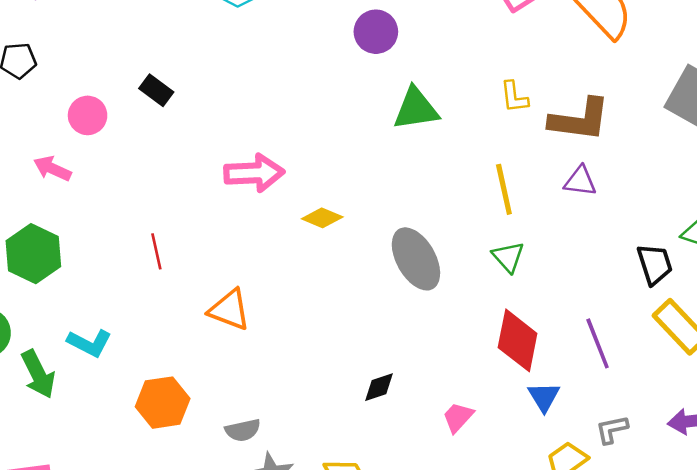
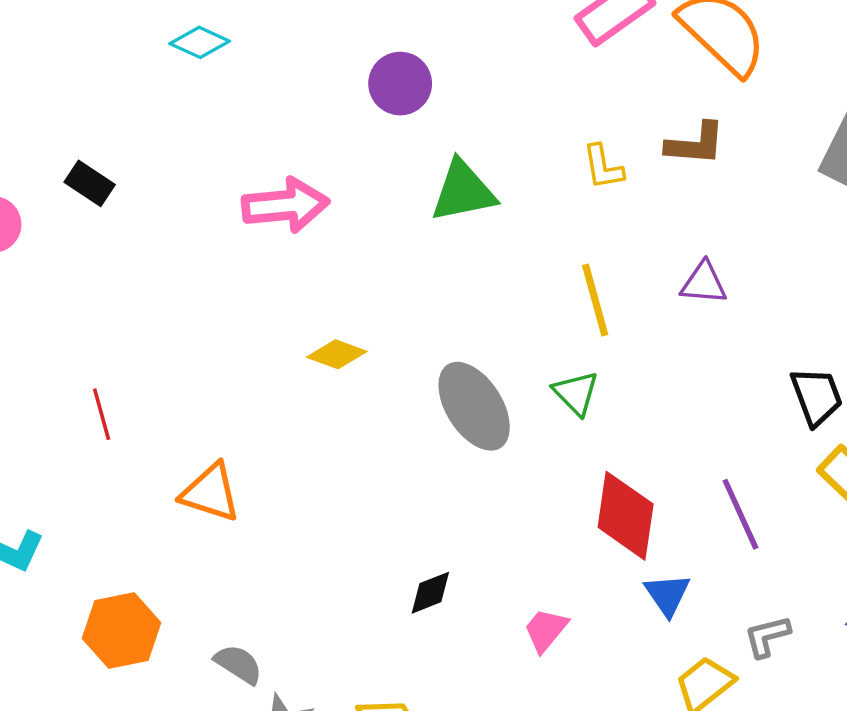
brown L-shape: (580, 120) -> (695, 144), moved, size x0.7
pink arrow: (254, 173) -> (285, 205), moved
green triangle: (508, 257) -> (576, 393), moved
gray semicircle: (243, 430) -> (238, 664), turned -132

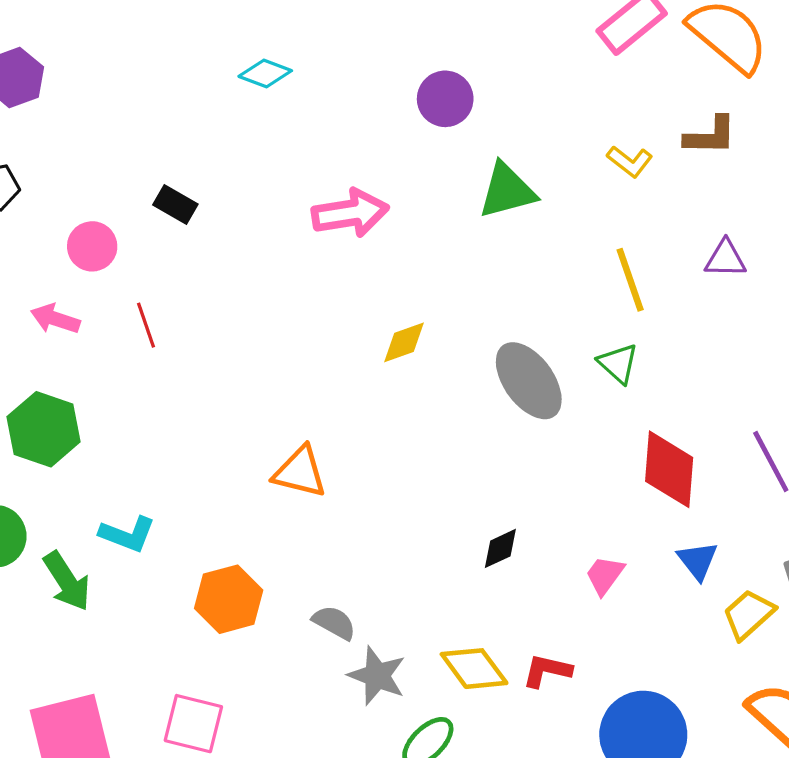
yellow L-shape: (603, 167) -> (630, 161), turned -39
yellow diamond: (337, 354) -> (404, 342), turned -36
red line: (102, 414) -> (146, 325), moved
blue triangle: (667, 595) -> (698, 561), moved

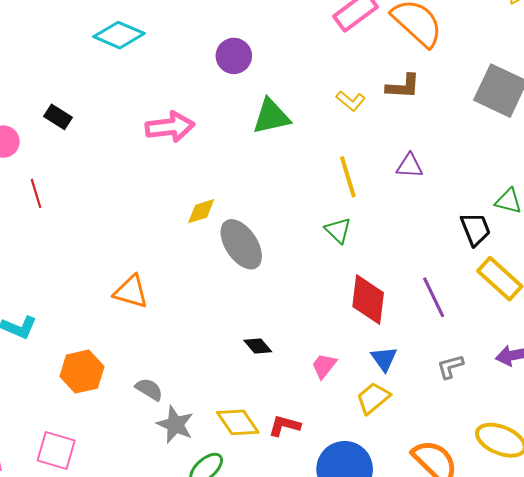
cyan diamond: (265, 74) -> (119, 35), size x1.5
gray ellipse: (529, 381) -> (241, 244), moved
black diamond: (500, 548) -> (258, 346), turned 72
yellow trapezoid: (749, 614) -> (373, 398), moved

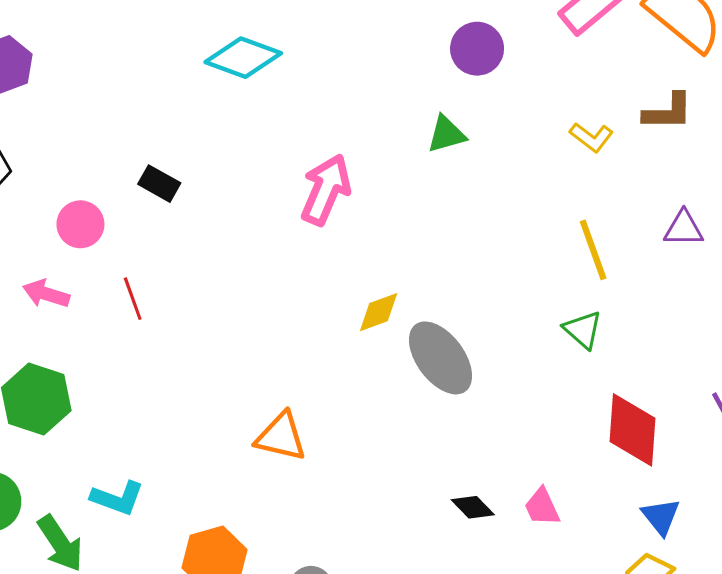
purple circle: (234, 56) -> (477, 49), moved
green triangle: (271, 117) -> (446, 134), moved, size x0.7
pink arrow: (170, 127) -> (326, 190), turned -57
pink trapezoid: (324, 366) -> (542, 507), moved, turned -60

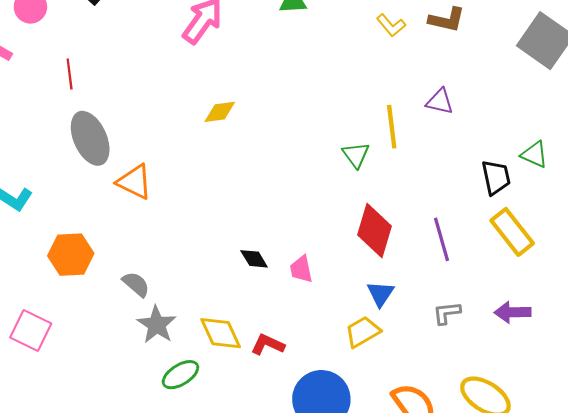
yellow line: (593, 250) -> (392, 127), moved
red line: (133, 299) -> (70, 74), moved
gray ellipse: (440, 358) -> (90, 138), moved

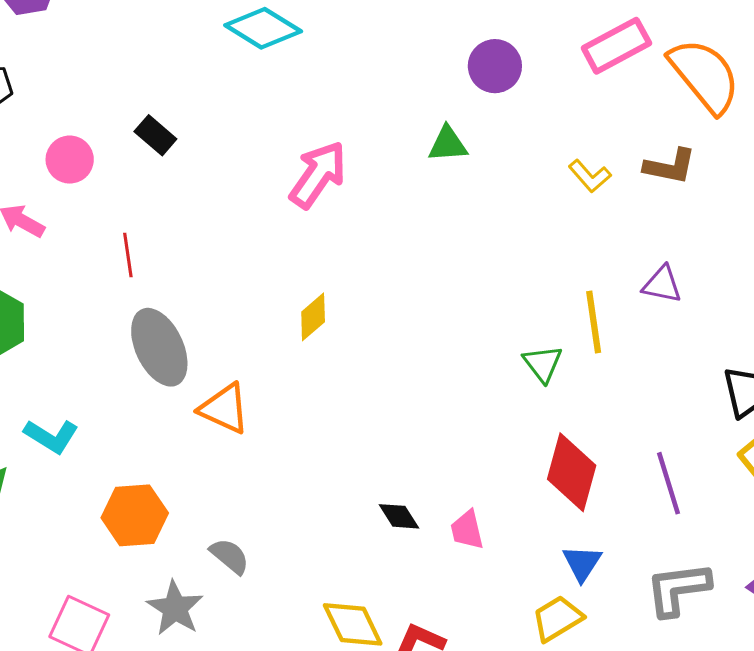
yellow diamond: (220, 112) -> (313, 317), moved, turned -32
gray L-shape: (447, 313) -> (678, 589), size x1.6
gray star: (157, 325) -> (175, 608), moved

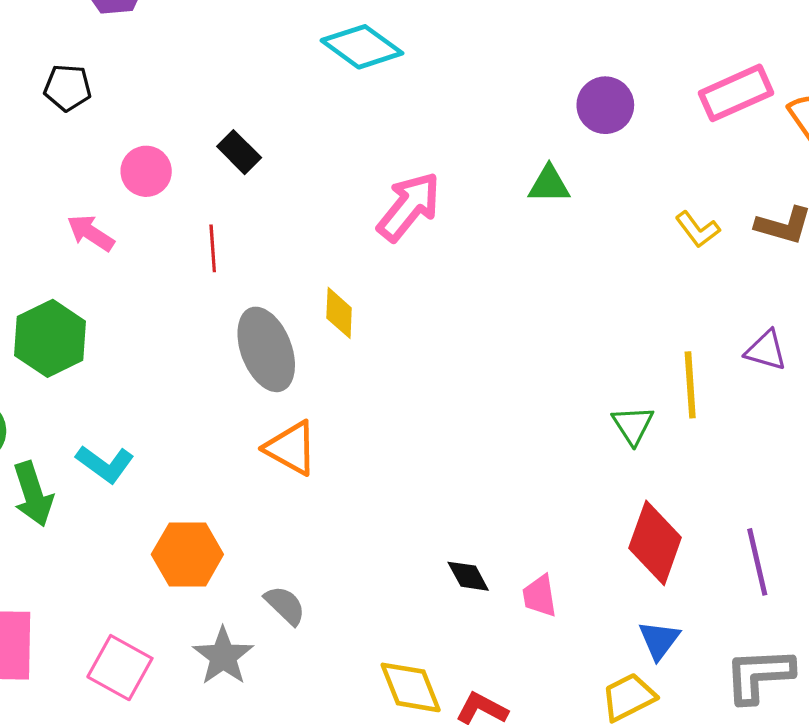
red line: (128, 255) -> (213, 248), moved
yellow diamond: (313, 317) -> (339, 313), moved, turned -51
gray ellipse: (159, 347) -> (266, 349), moved

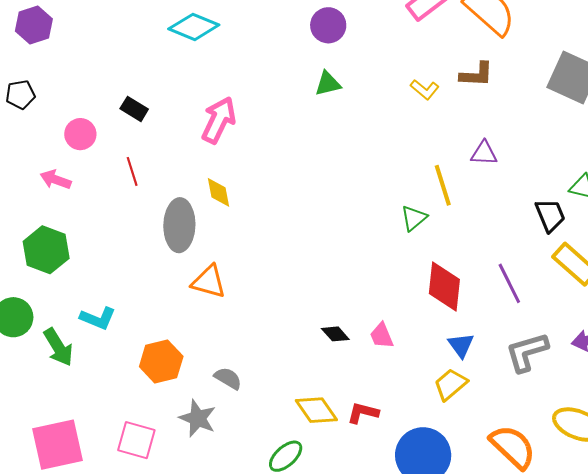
purple circle: (605, 105) -> (328, 25), moved
pink arrow: (409, 207) -> (219, 120), moved
gray ellipse: (266, 349) -> (179, 225), turned 36
green triangle: (633, 425) -> (414, 218), turned 36

